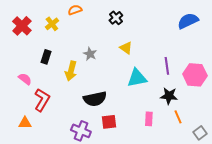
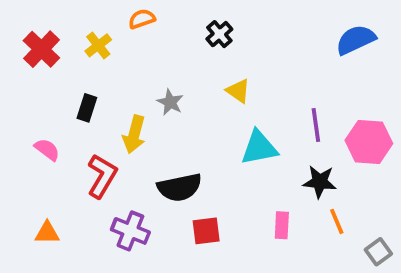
red L-shape: (42, 100) -> (102, 176), moved
purple cross: (81, 131) -> (130, 231), moved

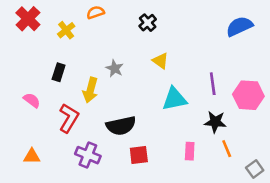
red cross: (41, 49) -> (28, 19), moved

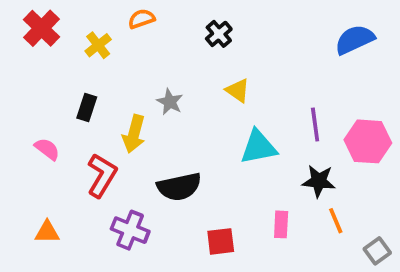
red square: (139, 155) -> (221, 241), moved

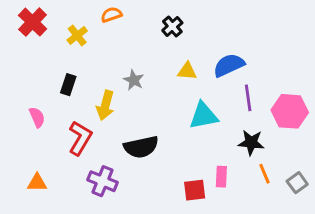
blue semicircle: (355, 40) -> (229, 65), moved
yellow triangle: (238, 91) -> (187, 71), turned -30
pink semicircle: (47, 149) -> (37, 117), turned 30
red square: (221, 241) -> (195, 190), moved
gray square: (377, 251) -> (297, 183), moved

